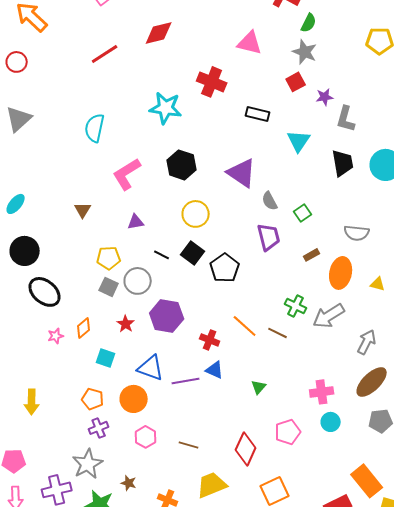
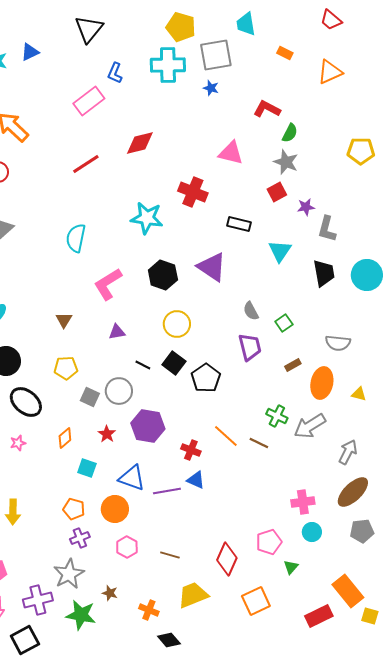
purple triangle: (242, 173) -> (212, 267), moved
yellow pentagon: (109, 258) -> (66, 368), moved
pink star: (56, 336) -> (18, 443), moved
green triangle: (259, 387) -> (291, 567), moved

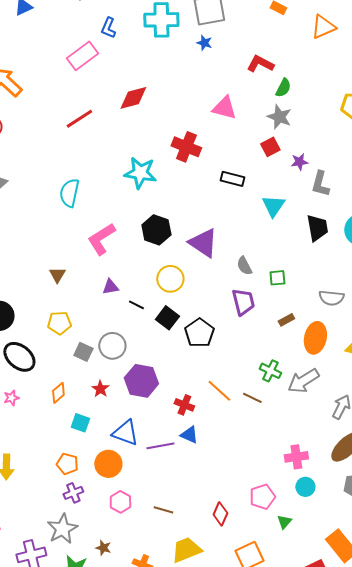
purple triangle: (212, 267) -> (203, 243), moved
green square: (284, 323) -> (277, 278), turned 30
black line: (143, 365) -> (136, 305), moved
red diamond: (227, 559) -> (220, 514), size x0.7

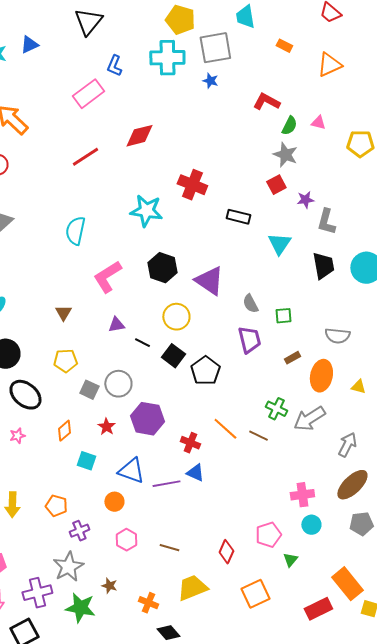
pink triangle: (224, 108) -> (318, 123), moved, size x0.6
orange pentagon: (67, 464) -> (56, 506), moved
orange circle: (108, 464) -> (114, 502), size x0.7

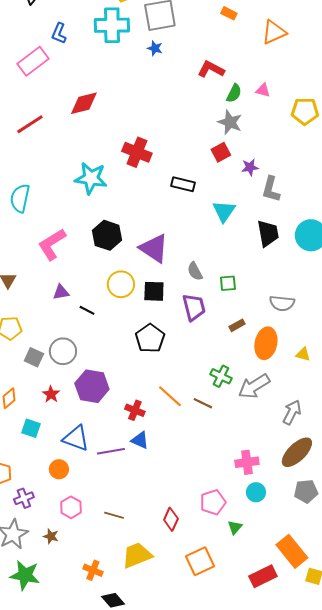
black square: (173, 356) -> (154, 291), moved, turned -35
brown star: (109, 586) -> (51, 536), moved

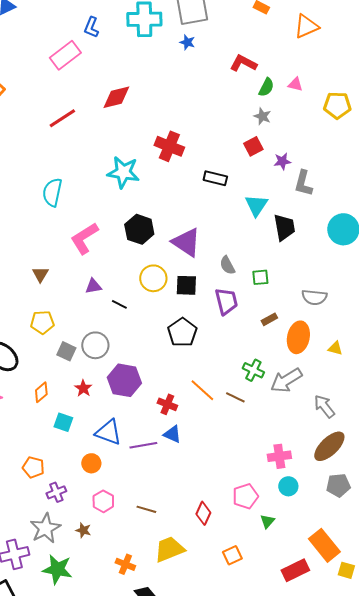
gray star: (230, 122) -> (262, 116), size x0.7
black trapezoid: (268, 233) -> (284, 227), moved
gray arrow: (292, 412) -> (324, 406), turned -65
orange square: (200, 561) -> (232, 555), size x0.7

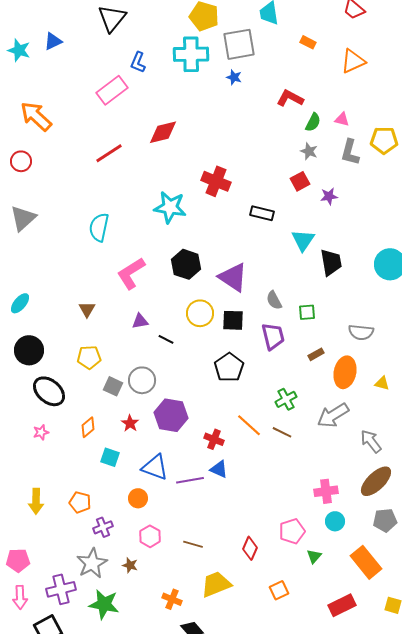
gray L-shape: (303, 183) -> (350, 152), moved
green cross: (253, 370) -> (286, 399), moved, turned 35
orange rectangle: (324, 545) -> (366, 562), moved

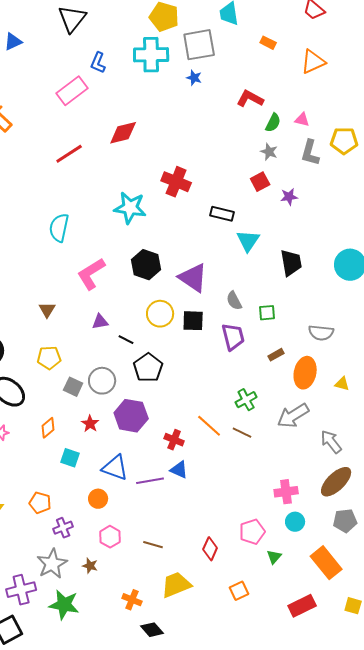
cyan triangle: (303, 240) -> (248, 241), moved
black pentagon: (229, 367) -> (148, 368), moved

